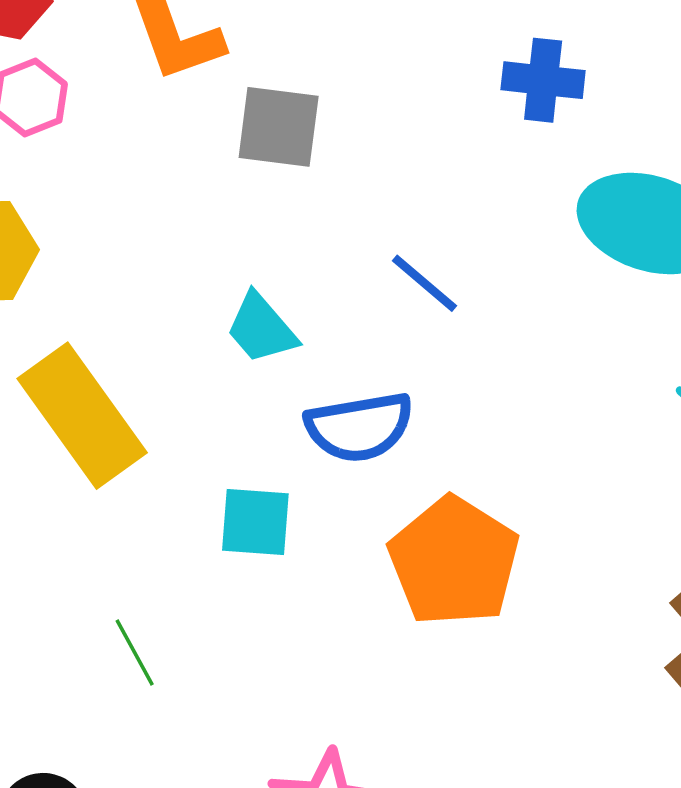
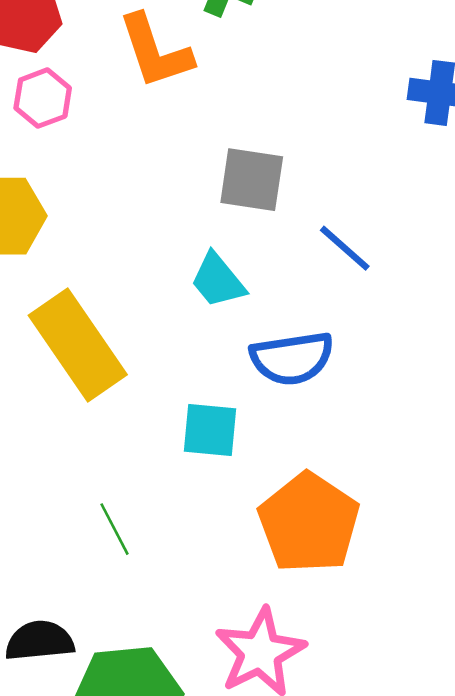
gray square: (279, 127) -> (252, 180), moved
orange pentagon: (454, 561) -> (309, 523), moved

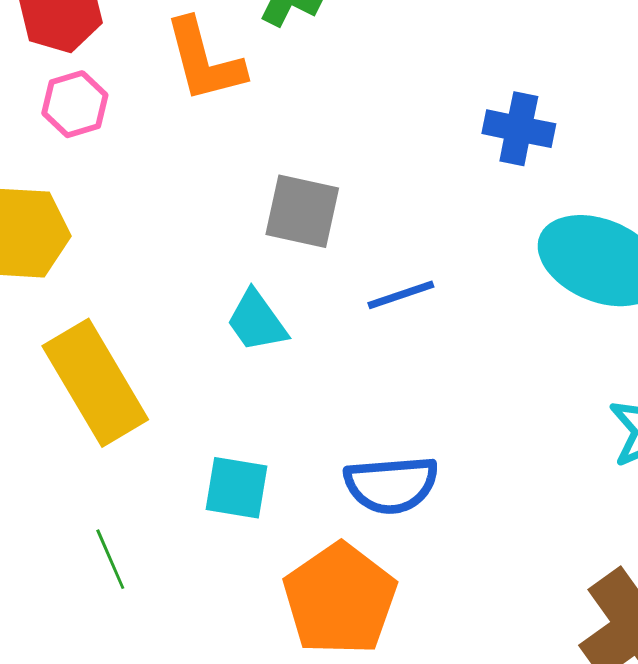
blue line: (345, 248) -> (401, 295), turned -64
blue semicircle: (292, 358) -> (391, 485), moved
green line: (114, 529) -> (110, 559), moved

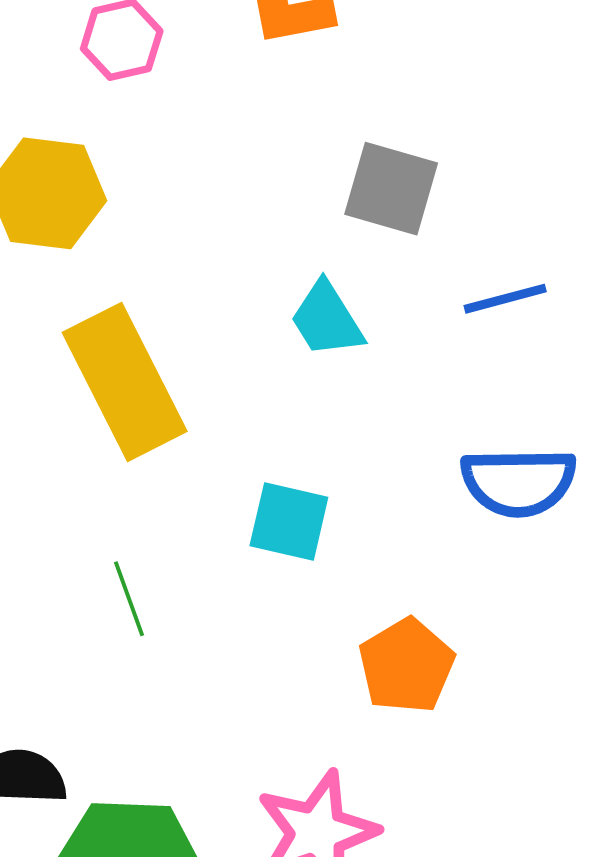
blue semicircle: (391, 485) -> (518, 482), moved
orange pentagon: (340, 599) -> (406, 666), size x0.7

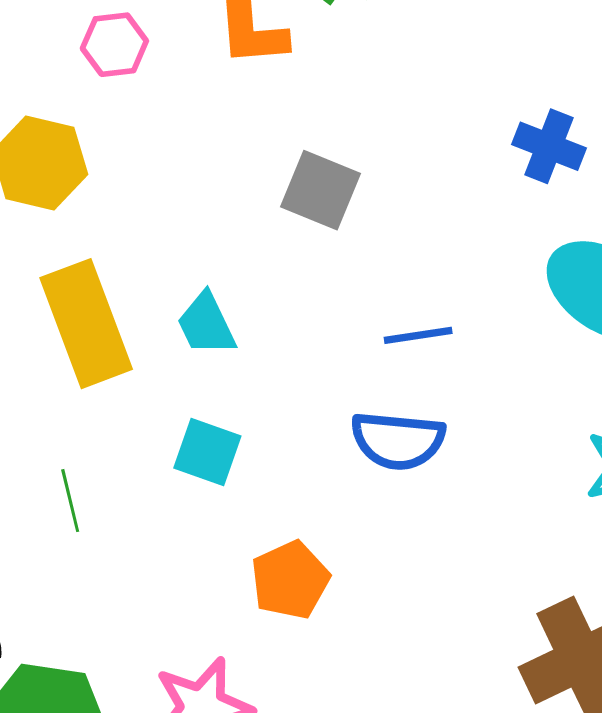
blue line: (505, 299) -> (418, 335), moved
cyan trapezoid: (327, 319) -> (206, 324), moved

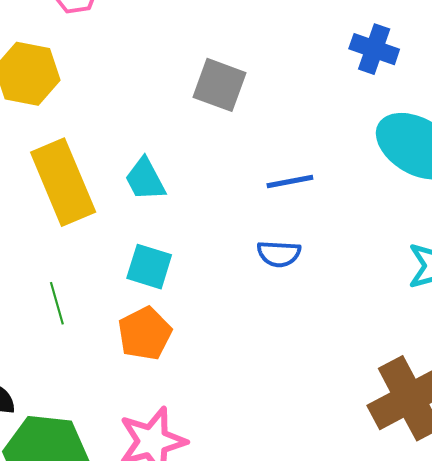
blue semicircle: (398, 440) -> (279, 254), size x0.7
orange pentagon: (290, 580) -> (145, 334), moved

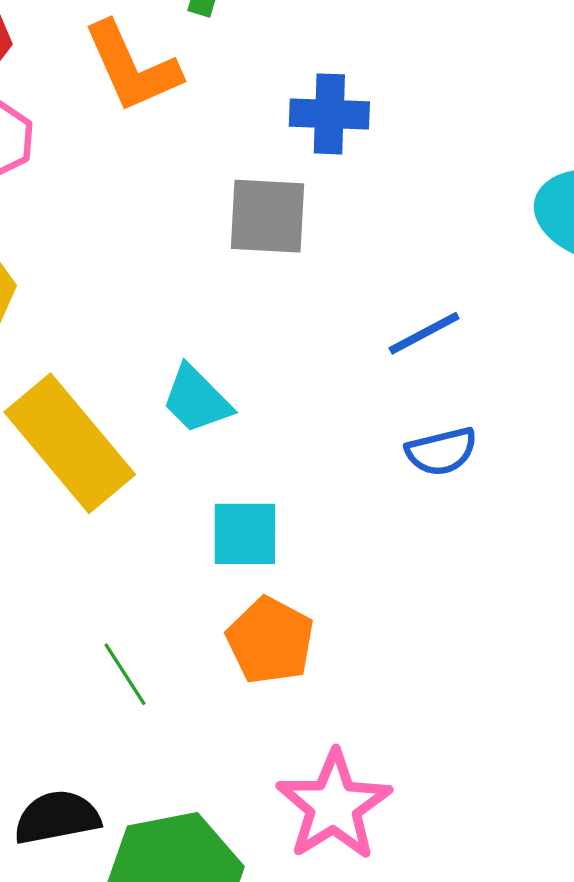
blue cross: (374, 49) -> (329, 114), moved
green line: (57, 303) -> (125, 674), moved

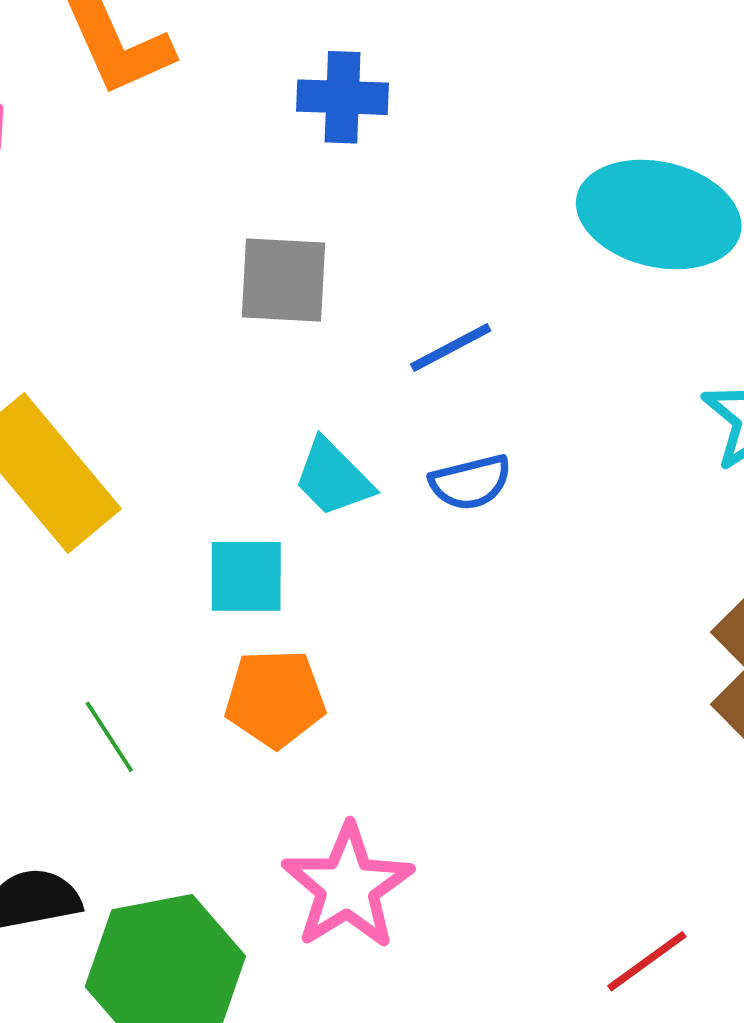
gray square: (267, 216) -> (283, 280), moved
cyan trapezoid: (197, 399) -> (333, 478), moved
orange pentagon: (270, 641) -> (275, 698), turned -30

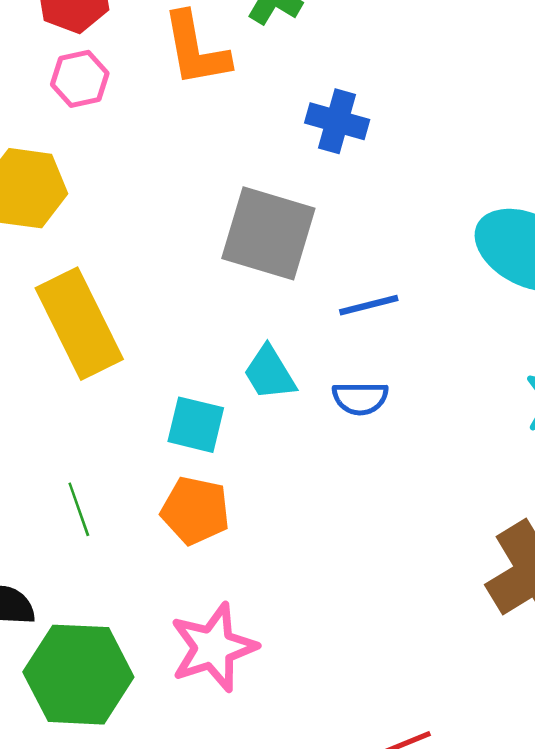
gray square: (283, 280) -> (268, 233), size x1.4

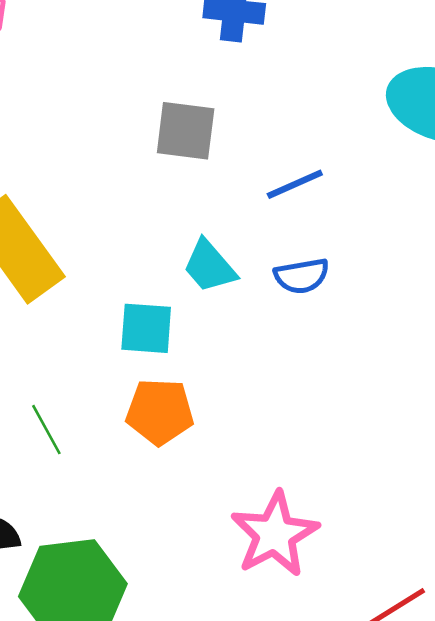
gray square: (268, 233) -> (186, 131), size x0.7
pink star: (213, 647) -> (275, 534), moved

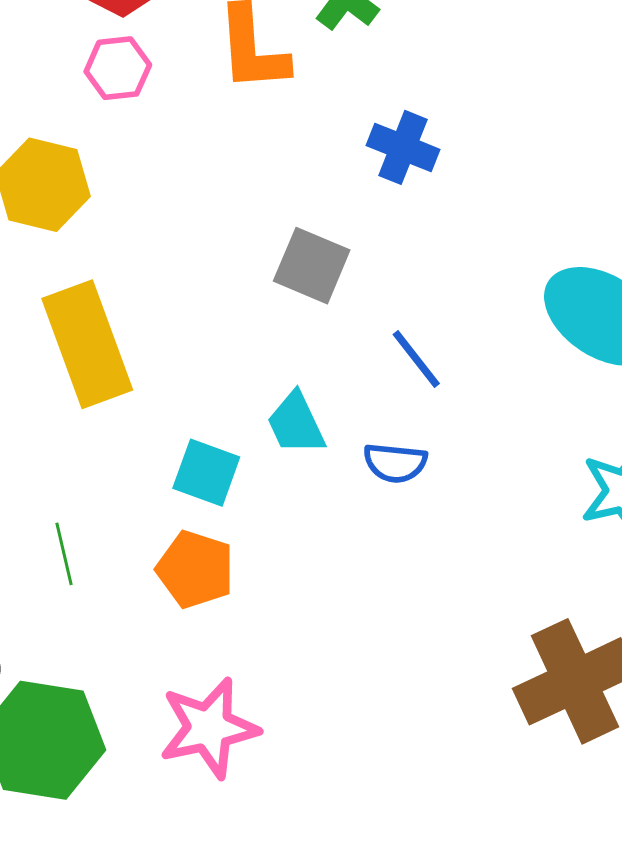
blue line: (295, 184) -> (416, 359), turned 60
pink star: (275, 534) -> (209, 728), moved

